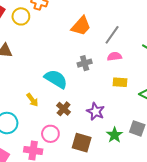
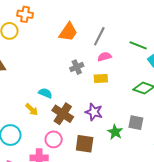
cyan semicircle: (56, 79) -> (45, 93), moved, size x0.6
yellow rectangle: (120, 82) -> (101, 79), moved
brown cross: (64, 109) -> (63, 114), size x1.5

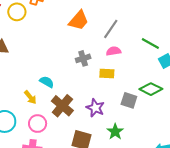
gray square: (136, 123) -> (129, 100), moved
pink circle: (54, 139) -> (38, 124), moved

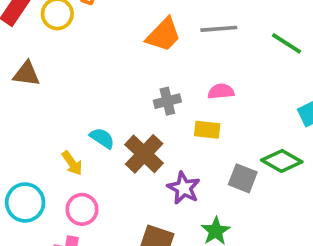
gray line: (111, 29) -> (219, 29), moved, turned 48
green line: (150, 43) -> (286, 43), moved
brown cross: (62, 106) -> (144, 154), moved

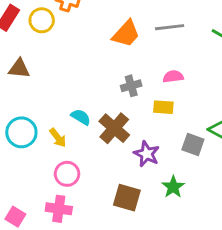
cyan circle: (25, 202) -> (21, 132), moved

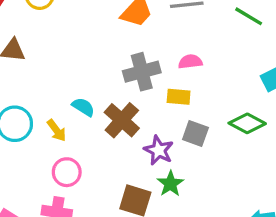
gray cross: (131, 86) -> (142, 72), size x1.5
gray square: (193, 144) -> (195, 133), moved
green star: (173, 187) -> (170, 184), moved

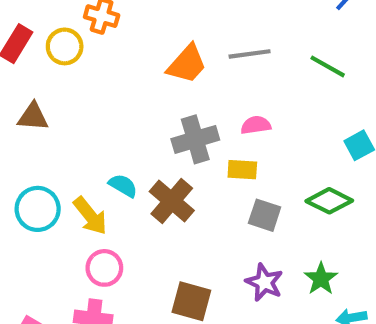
yellow arrow: (57, 130) -> (90, 216), size x1.4
purple star: (159, 150) -> (264, 282), moved
green star: (170, 184) -> (321, 279), moved

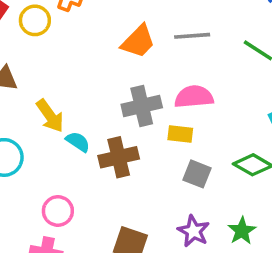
pink semicircle: (256, 125) -> (194, 97), size x1.5
brown cross: (172, 201) -> (119, 157), turned 33
yellow arrow: (90, 216) -> (50, 116), moved

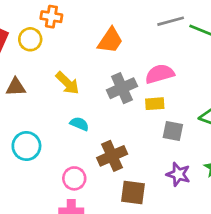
gray line: (192, 36) -> (171, 21), moved
yellow arrow: (50, 116) -> (67, 83), moved
brown cross: (119, 157) -> (112, 156), moved

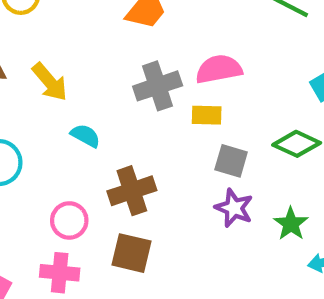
yellow arrow: (67, 83) -> (50, 82), moved
purple star: (178, 174) -> (234, 208), moved
brown square: (133, 193) -> (131, 253), moved

